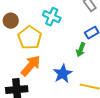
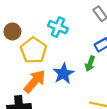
blue star: (63, 74) -> (63, 74), moved

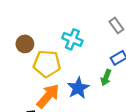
yellow pentagon: (34, 50) -> (47, 64), turned -30

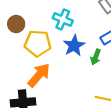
blue star: (78, 88) -> (74, 46), moved

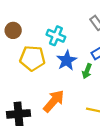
brown circle: (16, 24) -> (13, 30), moved
orange arrow: (39, 75) -> (54, 101), moved

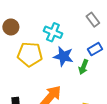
blue star: (67, 60) -> (63, 56), turned -30

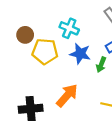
brown circle: (11, 27) -> (25, 35), moved

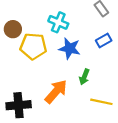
green arrow: (101, 65) -> (84, 77), moved

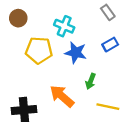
brown circle: (13, 29) -> (18, 18), moved
orange arrow: (56, 92) -> (62, 96), turned -90

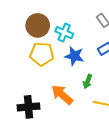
brown circle: (18, 18) -> (38, 25), moved, size x1.5

